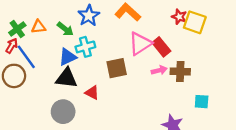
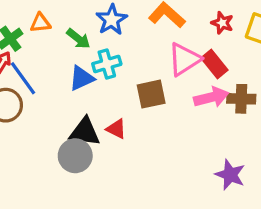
red star: (179, 17) -> (222, 23), moved
orange triangle: (39, 27) -> (40, 23), moved
pink arrow: (159, 70) -> (211, 97), size x1.5
black triangle: (66, 78) -> (85, 132), moved

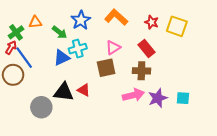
pink triangle: (184, 59) -> (113, 48), moved, size x0.7
pink arrow: (211, 97) -> (133, 95), moved
brown cross: (241, 99) -> (141, 71), moved
gray circle: (75, 156) -> (41, 107), moved
purple star: (230, 175) -> (158, 98), moved, turned 30

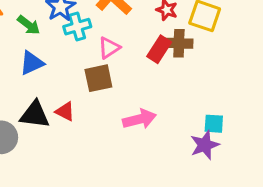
cyan cross: (78, 49) -> (77, 27), moved
red rectangle: (147, 49) -> (159, 49), turned 72
brown cross: (141, 71) -> (179, 43), moved
purple star: (158, 98) -> (205, 145), moved

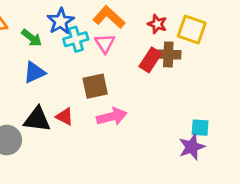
pink triangle: (109, 48) -> (105, 43), moved, turned -30
pink arrow: (139, 119) -> (112, 117), moved

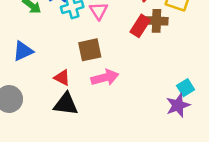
blue triangle: (34, 72) -> (23, 51), moved
black triangle: (37, 119) -> (66, 104), moved
cyan square: (200, 128) -> (186, 88), turned -36

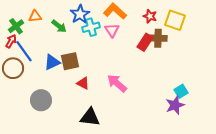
brown square: (90, 50) -> (70, 61), moved
pink arrow: (105, 78) -> (117, 83), turned -125
black triangle: (66, 104) -> (90, 117), moved

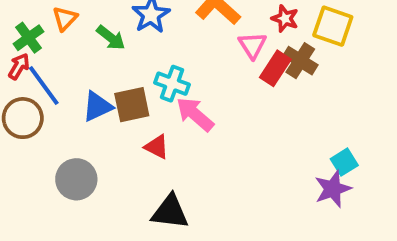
orange triangle: (35, 16) -> (65, 19), turned -40
cyan cross: (91, 27) -> (172, 84), moved, turned 36
pink triangle: (112, 30) -> (252, 45), moved
brown cross: (158, 38) -> (300, 61), turned 30
pink arrow: (117, 83) -> (195, 114), moved

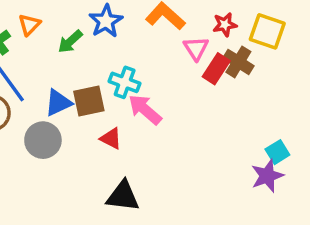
red star: (285, 19) -> (225, 25), turned -30
green arrow: (111, 38) -> (70, 42), turned 100
gray circle: (76, 179) -> (43, 140), moved

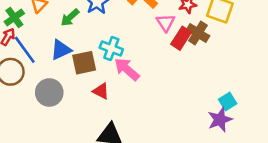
blue triangle: (58, 103) -> (61, 50), moved

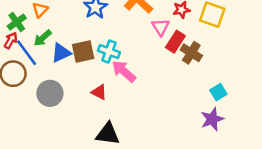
green arrow: (70, 17) -> (43, 38), moved
brown cross: (198, 33) -> (191, 53), moved
brown square: (84, 63) -> (83, 52), moved
cyan square: (228, 102) -> (218, 92), moved

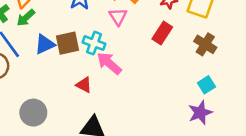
pink triangle: (161, 27) -> (118, 17), moved
green arrow: (43, 38) -> (26, 18), moved
brown cross: (191, 53) -> (205, 44), moved
gray circle: (50, 93) -> (33, 113), moved

